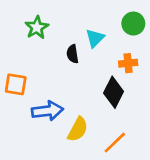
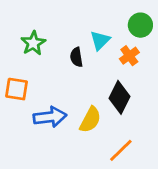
green star: (37, 28) -> (33, 43), moved
orange cross: (128, 63) -> (129, 56), moved, turned -30
yellow semicircle: (78, 129) -> (90, 120), moved

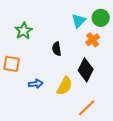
cyan triangle: (100, 40) -> (79, 21), moved
black semicircle: (76, 57) -> (57, 49), moved
blue arrow: (50, 117) -> (36, 84), size x0.6

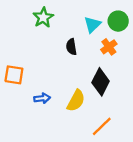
green star: (24, 31) -> (43, 18), moved
black semicircle: (57, 49) -> (71, 47), moved

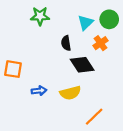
green star: (43, 18) -> (40, 16), turned 30
black diamond: (101, 82) -> (82, 65), moved, turned -60
yellow semicircle: (76, 101) -> (70, 93), turned 48

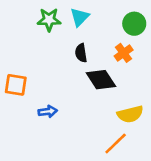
cyan triangle: (85, 23) -> (80, 17), moved
yellow semicircle: (70, 93) -> (130, 114), moved

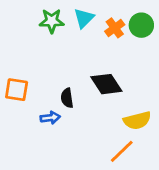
black semicircle: (81, 53) -> (67, 98), moved
orange cross: (124, 53) -> (115, 28), moved

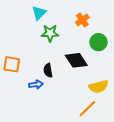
cyan triangle: (84, 18) -> (39, 13), moved
green star: (52, 21) -> (50, 33), moved
green circle: (141, 25) -> (98, 42), moved

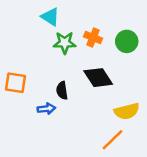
cyan triangle: (39, 13) -> (50, 17), turned -42
orange cross: (82, 20) -> (93, 38), moved, turned -32
green circle: (98, 42) -> (127, 41), moved

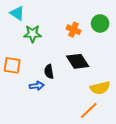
cyan triangle: (50, 17) -> (17, 13), moved
green circle: (127, 41) -> (100, 23), moved
green star: (65, 43) -> (33, 34), moved

